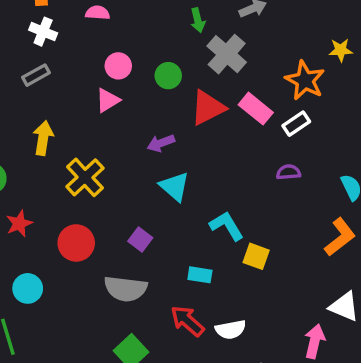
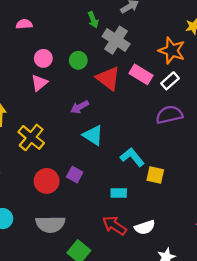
red triangle: (208, 108) -> (108, 78), turned -48
purple semicircle: (288, 172) -> (169, 115), size x1.6
red circle: (76, 243) -> (47, 181), moved
gray semicircle: (126, 289) -> (50, 224), moved

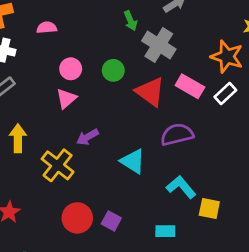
purple arrow: (80, 107) -> (87, 137), moved
purple semicircle: (169, 115) -> (177, 135), moved
purple square: (75, 175) -> (111, 221), moved

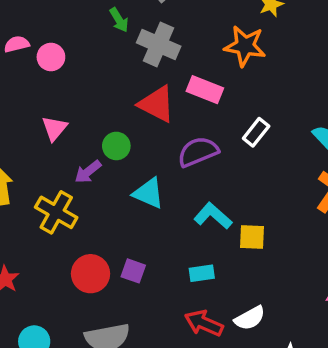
pink circle: (71, 69) -> (51, 57), moved
green circle: (113, 70) -> (116, 146), moved
white rectangle: (225, 93) -> (256, 132), moved

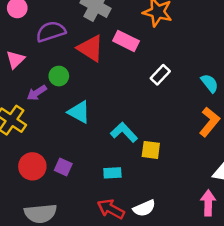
purple semicircle: (198, 152) -> (51, 32), moved

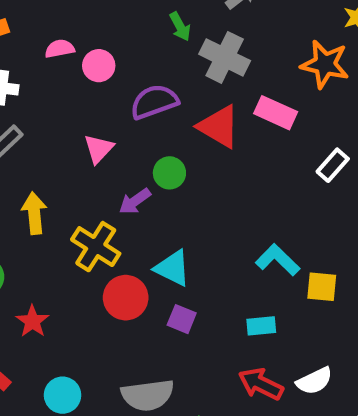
cyan triangle: (79, 112) -> (173, 268), moved
red circle: (32, 166) -> (126, 298), moved

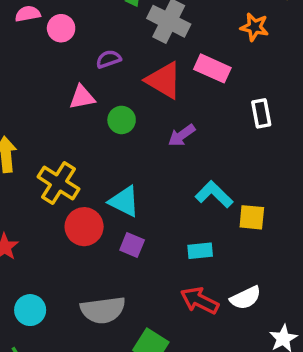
orange star: (325, 64) -> (255, 27), size x0.7
purple semicircle: (154, 102) -> (109, 59), size x0.6
pink triangle: (99, 149) -> (82, 97), moved, turned 36
white rectangle: (333, 165) -> (261, 113), turned -52
purple arrow: (135, 201) -> (182, 135), moved

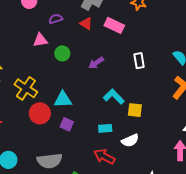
red triangle: (164, 80) -> (86, 24), moved, size x0.6
white rectangle: (261, 113) -> (139, 61), moved
cyan triangle: (124, 201) -> (63, 100), turned -30
white semicircle: (246, 298) -> (130, 141), moved

